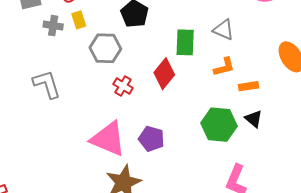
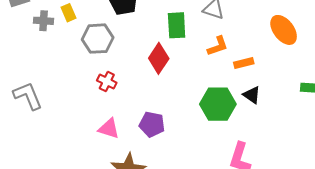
gray L-shape: (47, 84) -> (28, 96), moved
red cross: (123, 86) -> (107, 82), moved
pink triangle: (108, 139) -> (109, 129), size x0.6

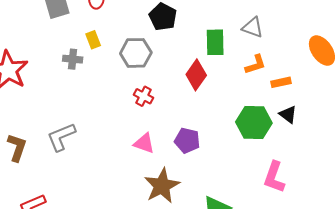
yellow rectangle: (69, 13) -> (93, 40), moved
gray cross: (44, 21) -> (73, 59), moved
gray L-shape: (28, 96) -> (61, 137), moved, turned -92

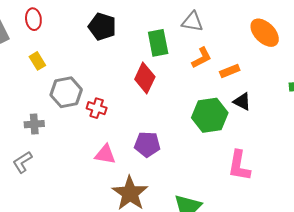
gray hexagon: (136, 53) -> (66, 92), moved
gray cross: (73, 59) -> (34, 124), moved
gray L-shape: (61, 137) -> (22, 162), size x0.7

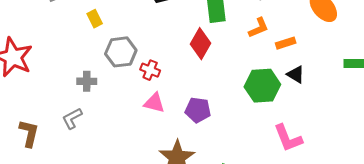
pink triangle: (105, 154) -> (154, 103), moved
pink L-shape: (239, 166) -> (288, 138), turned -36

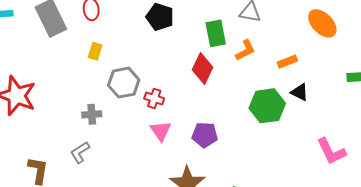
yellow rectangle: (95, 19) -> (95, 51), turned 48
orange L-shape: (259, 28) -> (245, 50), moved
pink triangle: (154, 103) -> (161, 131), turned 45
pink L-shape: (288, 138) -> (331, 151), moved

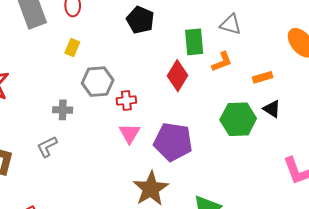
red cross: (154, 99) -> (126, 101), turned -30
purple pentagon: (205, 135) -> (173, 142), size x1.5

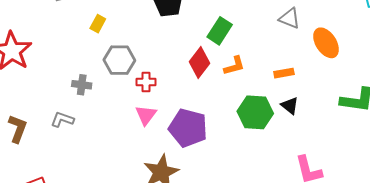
gray triangle: (231, 24) -> (290, 18), moved
green rectangle: (194, 42) -> (220, 31), turned 32
orange L-shape: (222, 62) -> (234, 66), moved
gray L-shape: (47, 147) -> (62, 120), turned 40

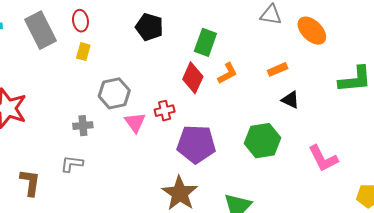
yellow rectangle: (98, 24) -> (83, 52), moved
red cross: (146, 82) -> (165, 111), moved
green hexagon: (255, 112) -> (262, 141), moved
pink triangle: (146, 115) -> (135, 122), moved

